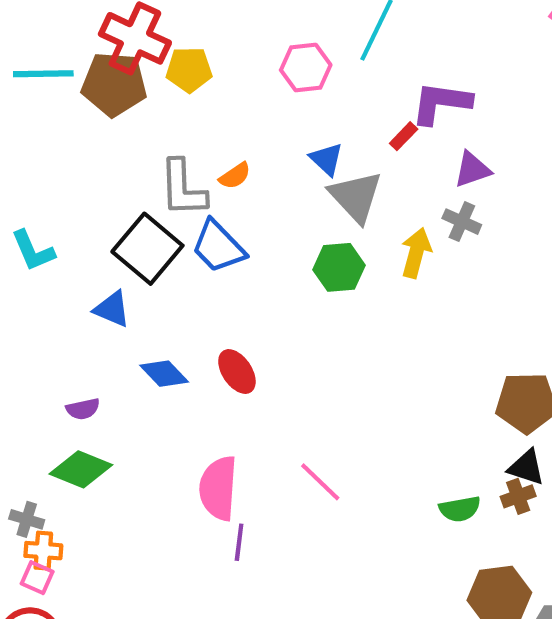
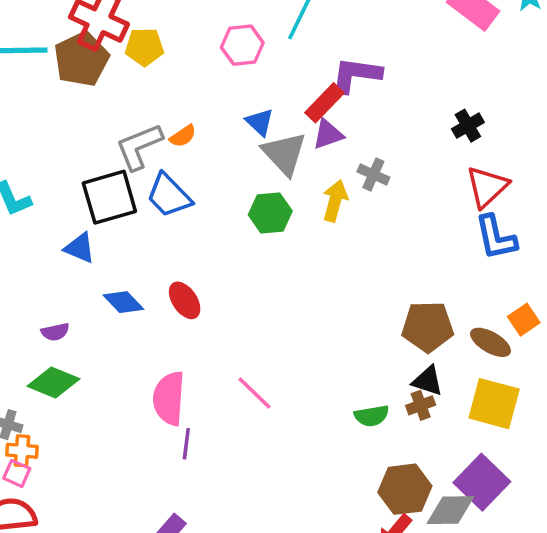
brown pentagon: (114, 84) -> (81, 59), turned -30
red rectangle: (404, 136) -> (324, 103), size x1.6
purple triangle: (472, 170) -> (328, 134), moved
gray L-shape: (183, 188) -> (139, 147), turned 70
black square: (147, 249) -> (109, 197), turned 34

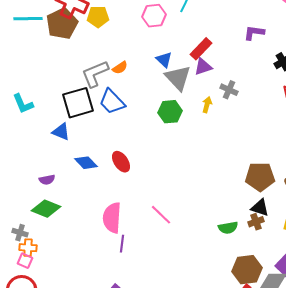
purple L-shape: (356, 75) -> (254, 33), moved, size x0.7
yellow arrow: (335, 201) -> (207, 105), size x0.7

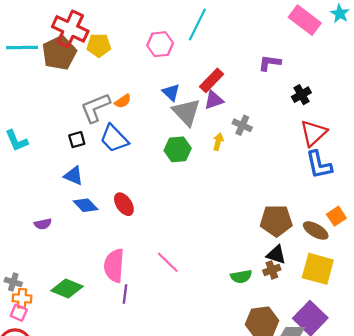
black square: (78, 103) -> (77, 140), size x0.5
blue triangle: (61, 132) -> (74, 176), moved
green diamond: (46, 209) -> (67, 289), moved

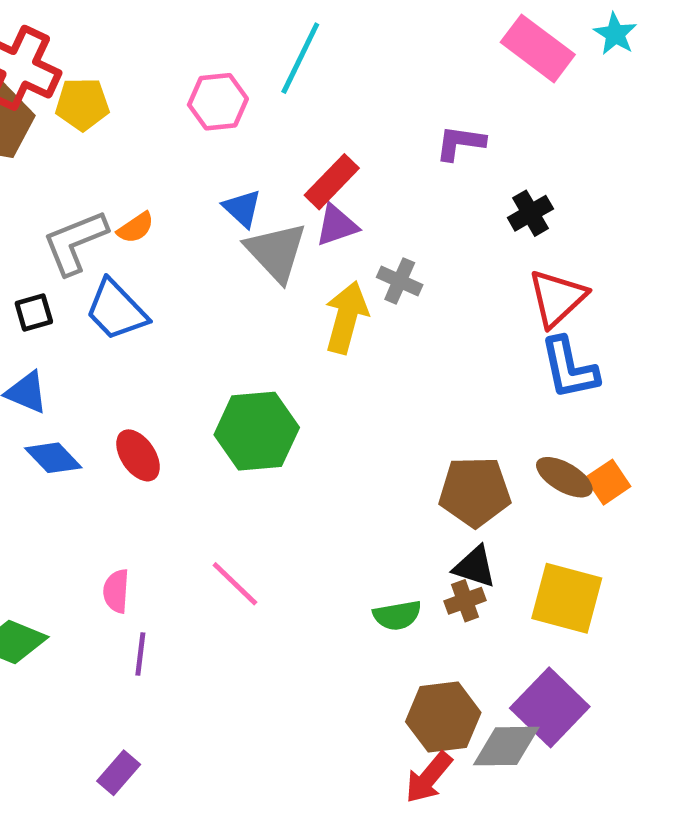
yellow arrow: (218, 142) -> (346, 317), size x1.8
green hexagon: (178, 149) -> (257, 431), moved, size x1.4
brown ellipse: (316, 230) -> (564, 477), moved
pink semicircle: (114, 266) -> (116, 591), size x0.6

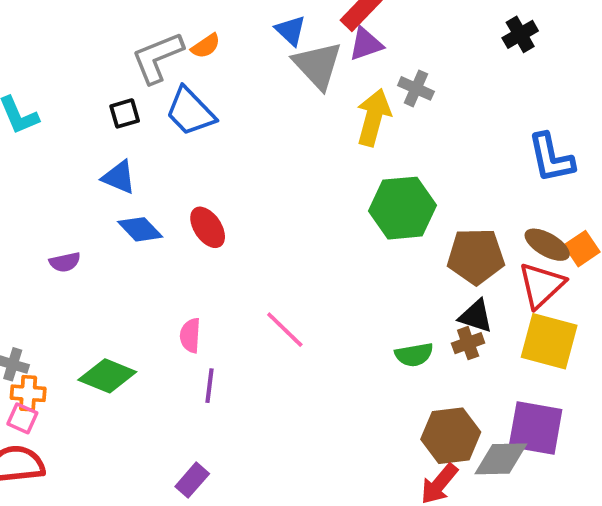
red triangle: (557, 298) -> (541, 285), moved
green hexagon: (257, 431) -> (402, 208), moved
purple square: (550, 707) -> (536, 428), turned -34

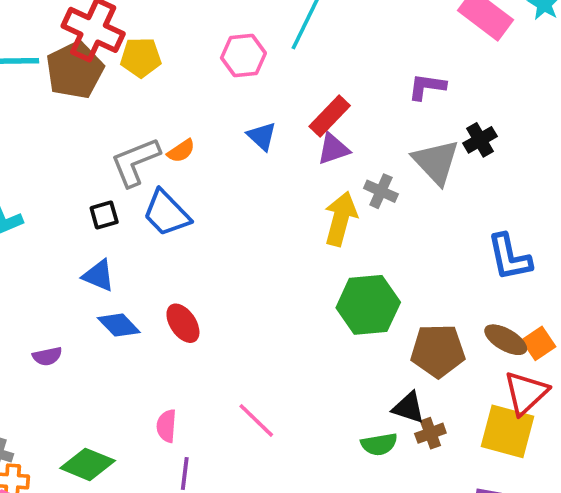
gray triangle: (318, 65) -> (436, 162), moved
red triangle: (541, 285) -> (526, 393), moved
black triangle: (476, 316) -> (408, 408), moved

